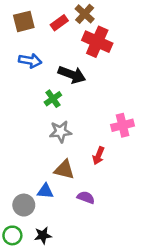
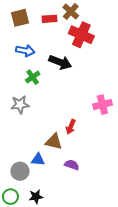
red rectangle: (59, 23) -> (50, 19), turned 32
green cross: (53, 99) -> (33, 77), moved
gray star: (61, 132) -> (20, 105), moved
red arrow: (98, 156) -> (71, 127), moved

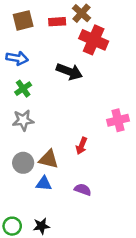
blue arrow: (25, 51) -> (17, 58), moved
green cross: (33, 77) -> (23, 89), moved
brown triangle: (54, 142) -> (49, 159), moved
gray circle: (20, 171) -> (23, 163), moved

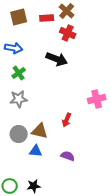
red cross: (94, 40) -> (68, 33), moved, size x0.7

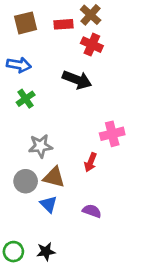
gray star: (19, 99) -> (40, 146), moved
pink cross: (97, 99) -> (112, 134), moved
blue triangle: (36, 151) -> (49, 204), turned 40

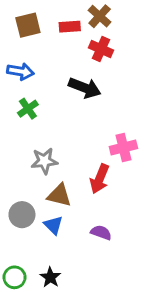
red arrow: (91, 162) -> (100, 179), size x1.4
gray circle: (26, 181) -> (22, 215), moved
black star: (46, 252) -> (50, 277), turned -30

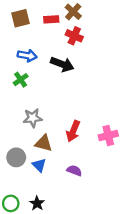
blue arrow: (20, 71) -> (27, 56), moved
pink cross: (123, 147) -> (108, 135), moved

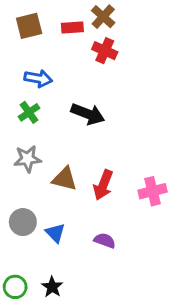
black arrow: (62, 64) -> (88, 114), moved
gray star: (33, 118) -> (27, 159), moved
brown triangle: (44, 143) -> (65, 179), moved

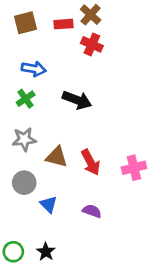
red arrow: (103, 185) -> (91, 162), turned -50
gray circle: (23, 222) -> (24, 183), moved

